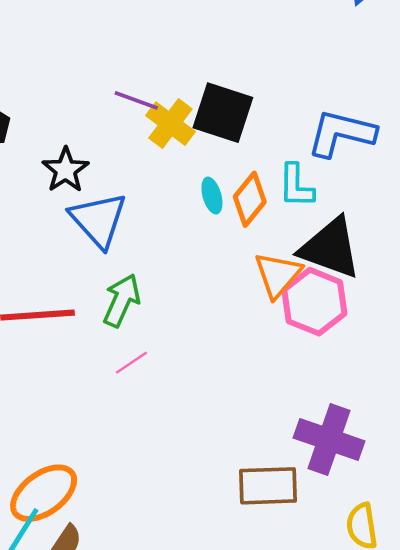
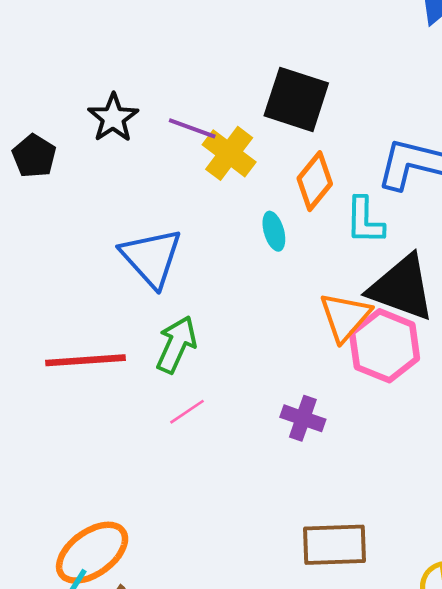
black square: (223, 113) -> (296, 99), moved
black star: (66, 170) -> (113, 118), moved
orange diamond: (250, 199) -> (315, 181), moved
purple cross: (329, 439) -> (303, 418), moved, size x0.6

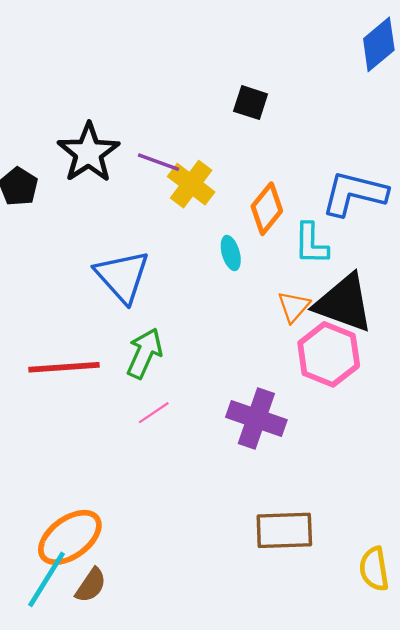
black square: (296, 99) -> (251, 103), moved, size x0.6
black star: (113, 118) -> (88, 153), size x1.4
orange triangle: (345, 317) -> (294, 307), moved, size x0.7
purple cross: (303, 418) -> (256, 419), size x1.5

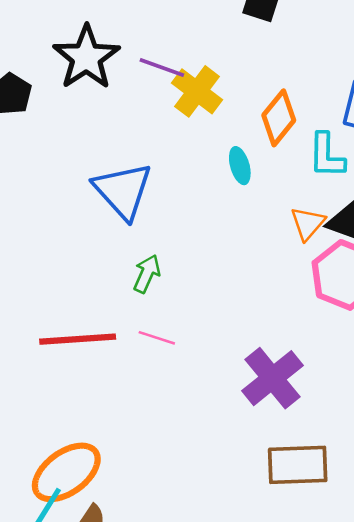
green arrow: (144, 353) -> (147, 274), size x0.7
red line: (64, 367) -> (78, 339), moved
pink line: (154, 413) -> (157, 338), turned 52
purple cross: (256, 419) -> (272, 378), moved, turned 32

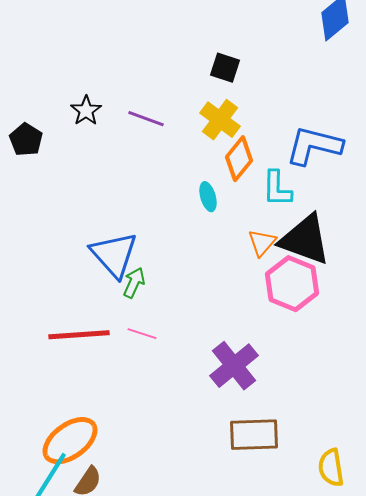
black star: (86, 57) -> (86, 111), size x0.6
yellow cross: (197, 91) -> (220, 120), moved
blue triangle: (123, 191) -> (114, 255), moved

